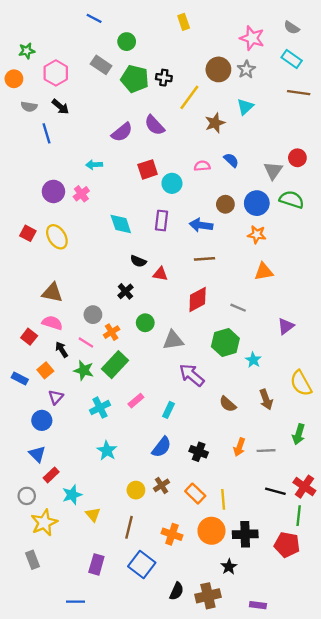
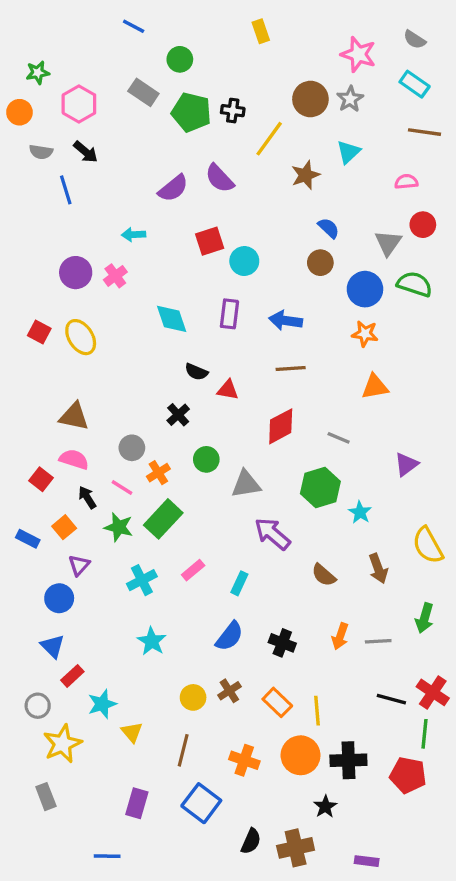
pink semicircle: (202, 166) -> (406, 182), moved
brown circle: (225, 204) -> (320, 263), moved

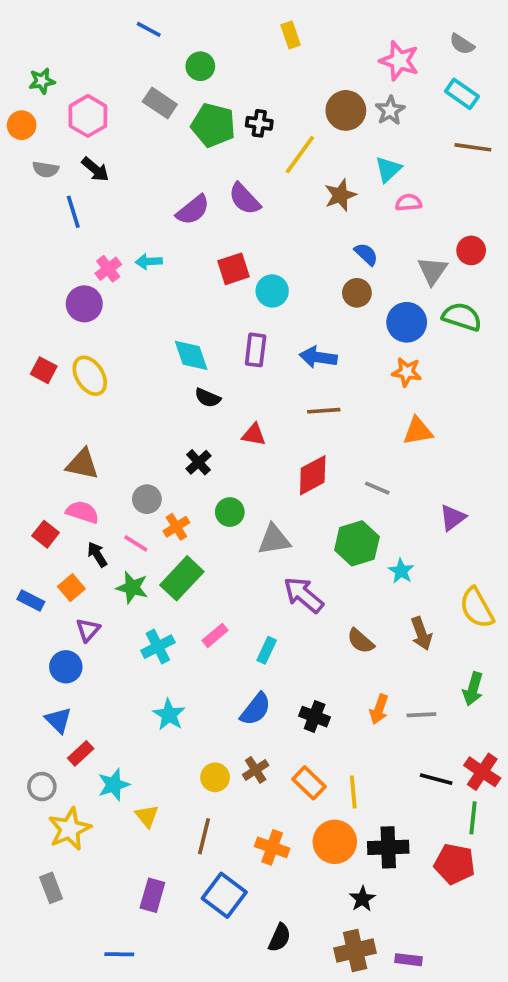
pink semicircle: (406, 182) -> (408, 203), moved
pink cross: (115, 276) -> (108, 269), moved
black semicircle: (196, 372) -> (208, 398), moved
brown cross: (296, 848) -> (355, 951), moved

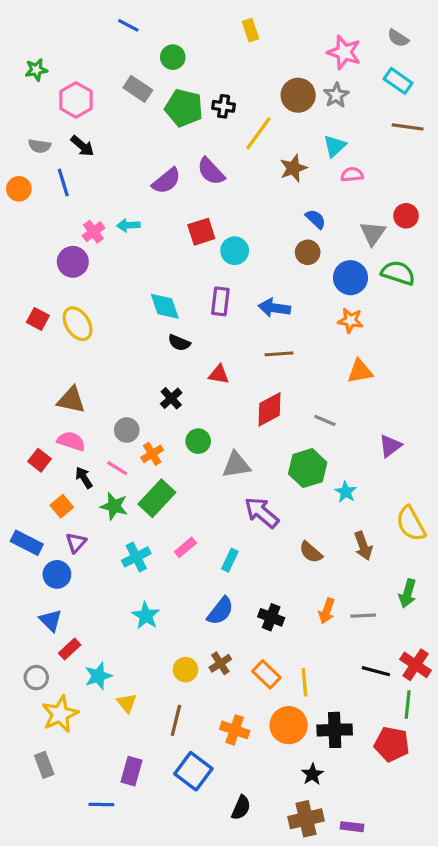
orange circle: (22, 125) -> (19, 189), moved
blue rectangle: (31, 600) -> (27, 543), moved, size x1.4
blue line: (119, 954) -> (101, 804), moved

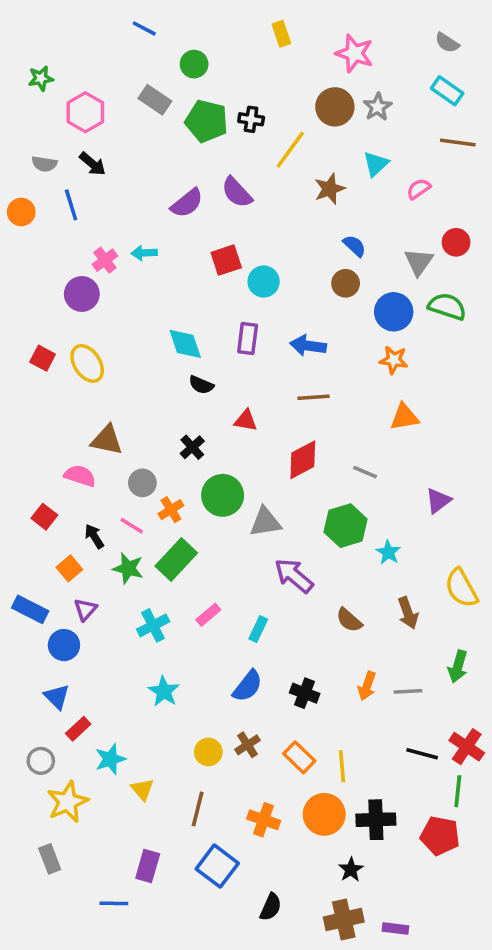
pink star: (344, 52) -> (354, 53), moved
pink semicircle: (352, 175) -> (419, 189), moved, turned -30
brown triangle: (71, 400) -> (107, 440), moved
pink semicircle: (71, 441) -> (80, 476), moved
green circle: (198, 441) -> (223, 495), size x1.5

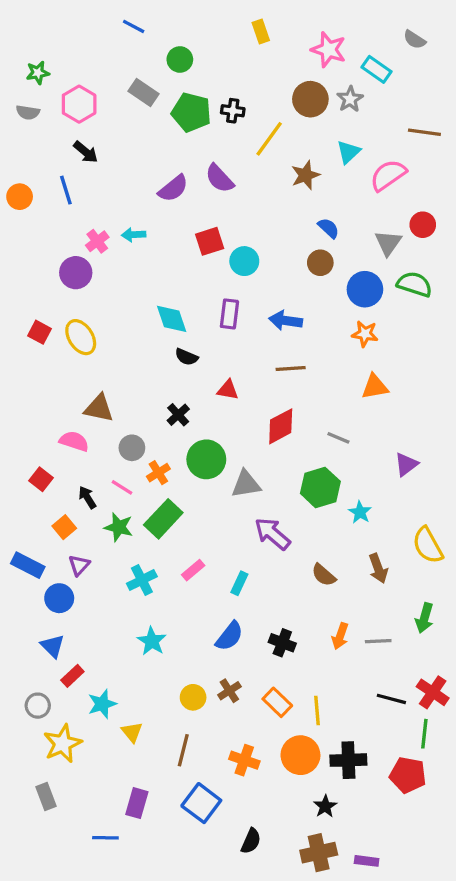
cyan rectangle: (447, 91) -> (376, 69), moved
gray semicircle: (44, 164) -> (28, 112), moved
pink semicircle: (419, 189) -> (388, 175), size x1.6

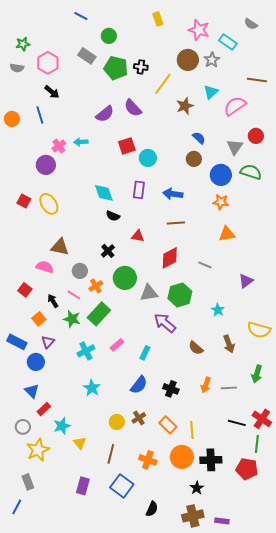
green hexagon: (320, 487) -> (180, 295), moved
yellow semicircle: (428, 545) -> (259, 330), turned -45
blue line: (105, 838) -> (17, 507), moved, turned -63

